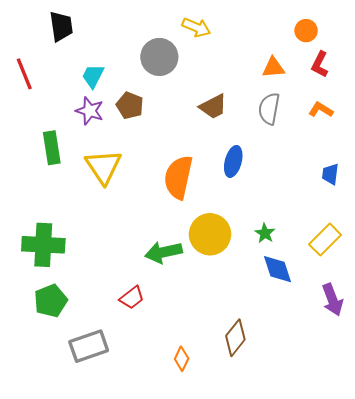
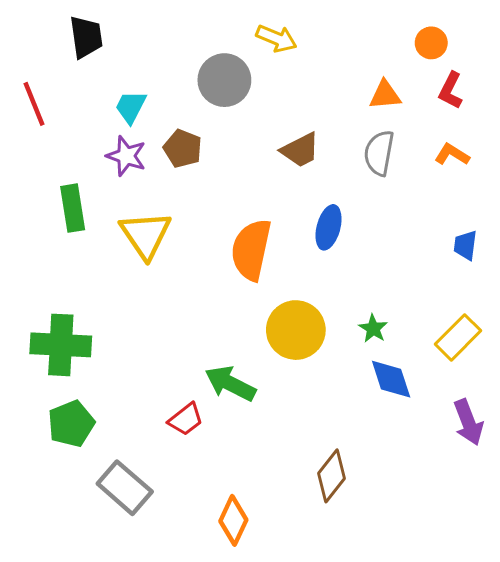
green arrow: (164, 252) -> (230, 384), moved, turned 39
gray rectangle: (89, 346) -> (125, 488), turned 60
orange diamond: (182, 359) -> (233, 520), moved, size x1.4

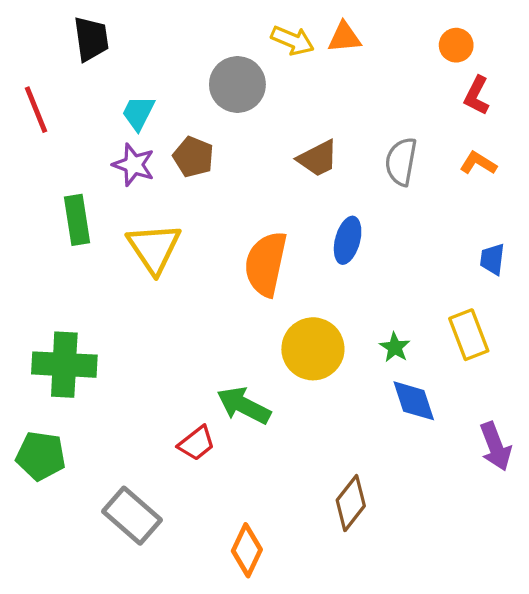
orange triangle: (385, 95) -> (344, 37), moved
yellow rectangle: (458, 337) -> (469, 335), moved, turned -66
green pentagon: (71, 424) -> (41, 456), moved, turned 30

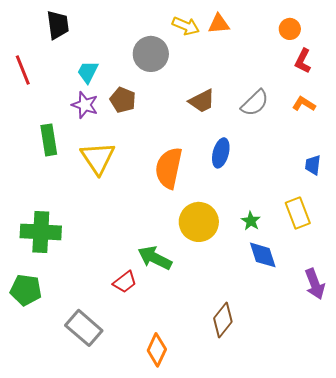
gray semicircle: (401, 162) -> (255, 103), turned -144

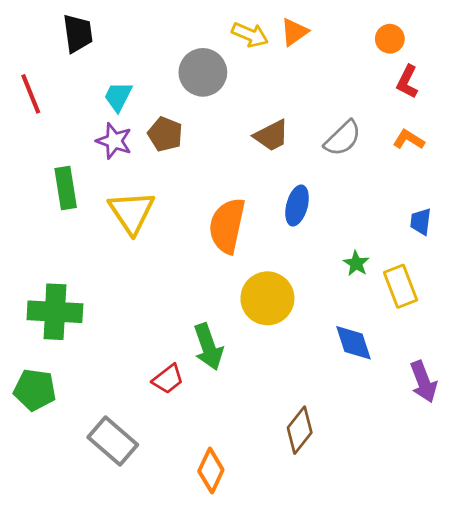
orange triangle: (219, 24) -> (294, 32), turned -30
green star: (251, 221) -> (356, 263), moved
green arrow: (155, 258) -> (208, 347), turned -136

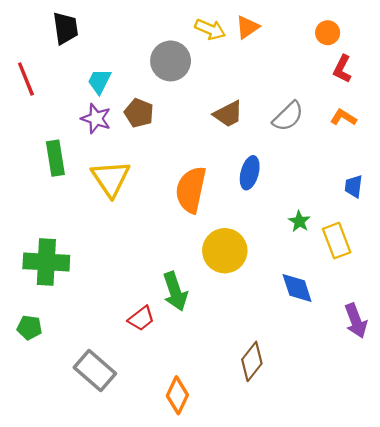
green pentagon: (35, 390) -> (29, 328), size x0.7

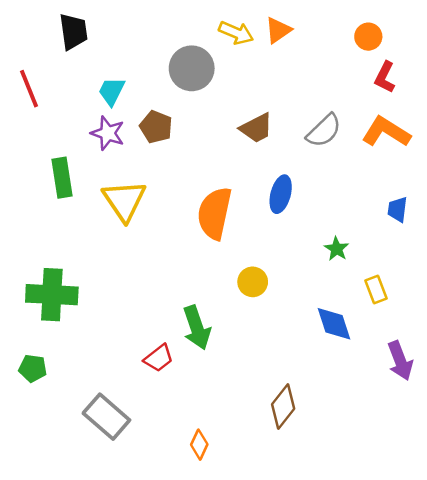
orange L-shape: (343, 117) -> (386, 132), size x1.6
yellow rectangle: (337, 241) -> (376, 290), moved, size x0.7
yellow circle: (225, 251) -> (253, 282), size x0.6
orange diamond: (177, 395) -> (199, 445), size x0.7

